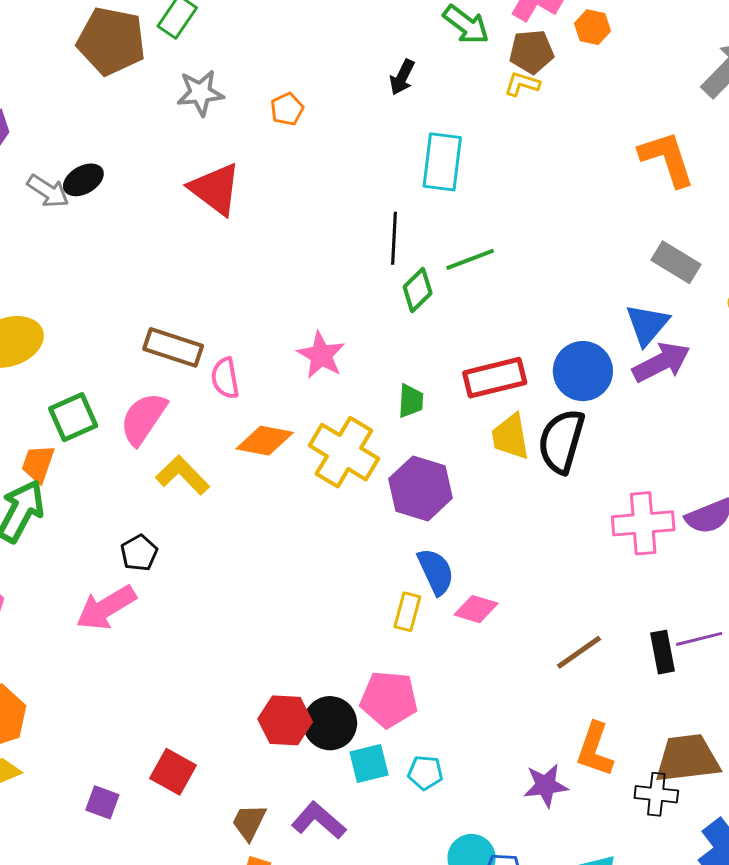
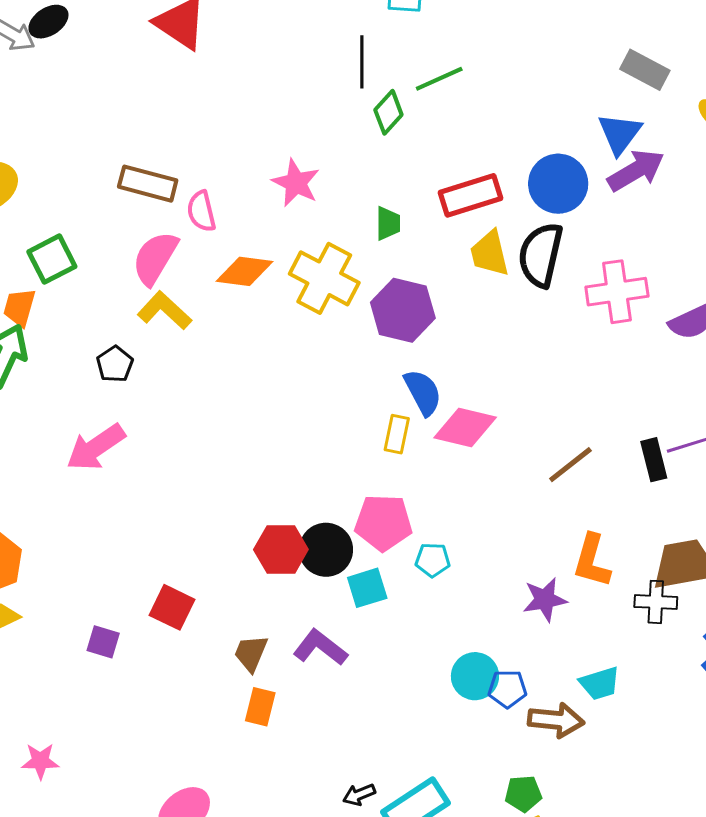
pink semicircle: (143, 419) -> (155, 258), moved
pink cross: (643, 523) -> (617, 292), moved
black pentagon: (139, 553) -> (115, 364), moved
pink diamond: (476, 609) -> (465, 427), size x1.4
cyan pentagon: (425, 773) -> (433, 560), moved

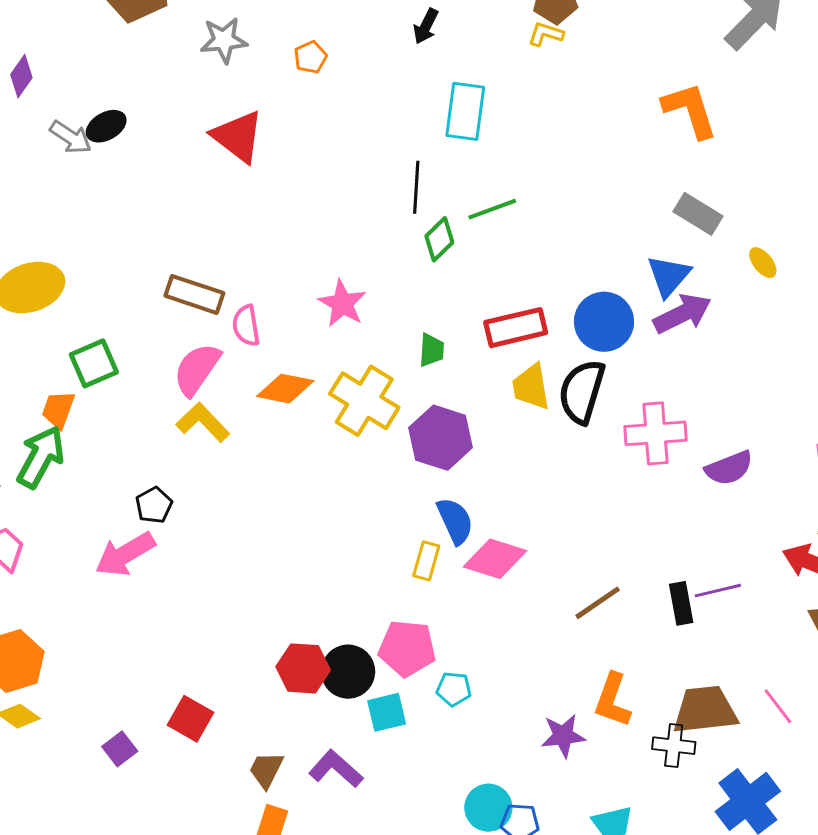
black pentagon: (115, 364) -> (154, 505), moved
purple square: (103, 642) -> (120, 749), turned 32

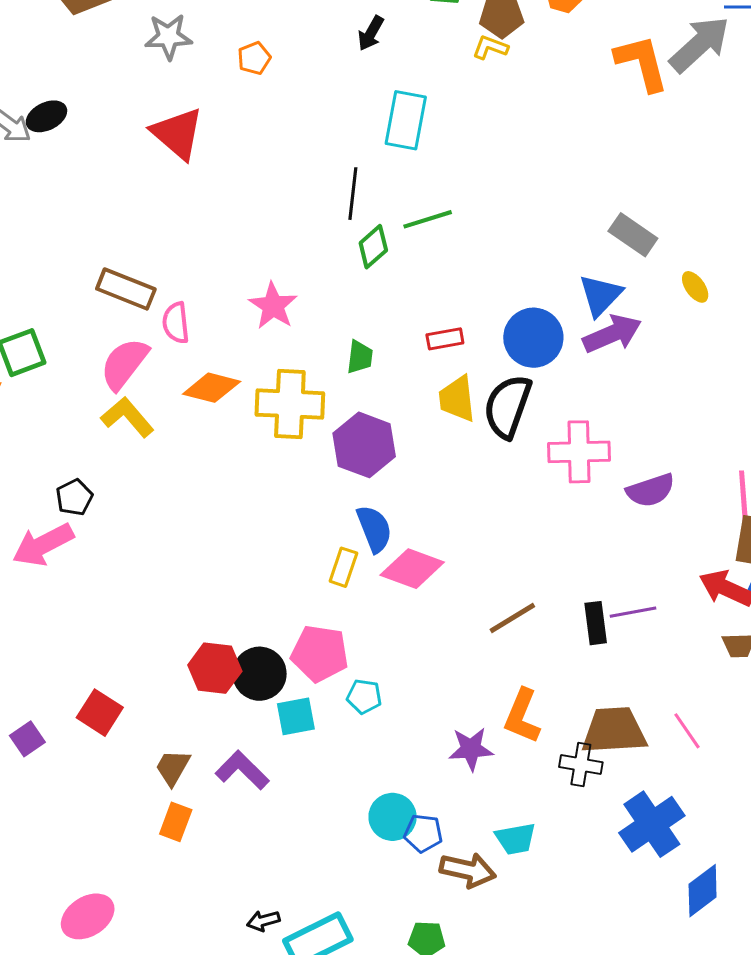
orange L-shape: (690, 110) -> (642, 63), moved
red rectangle: (516, 328) -> (445, 339), size x0.6
yellow cross: (364, 401) -> (290, 404), turned -32

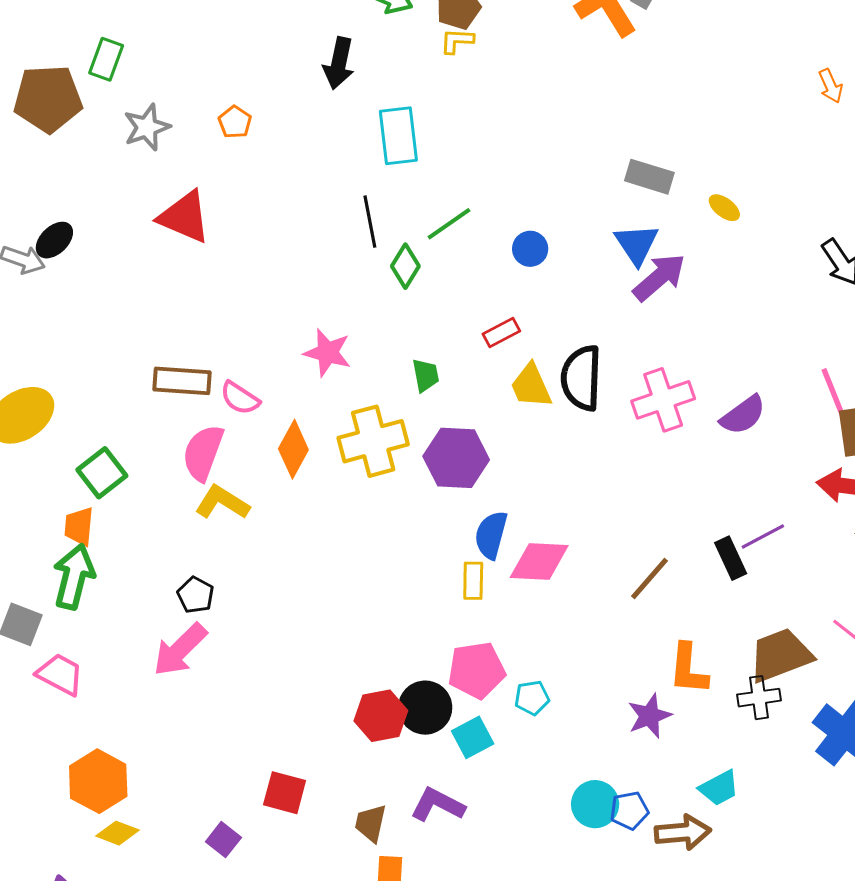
black arrow: (371, 33) -> (339, 63), size x1.4
pink semicircle: (176, 323) -> (240, 398), turned -33
blue circle: (533, 338) -> (530, 249), moved, size x0.6
orange diamond: (212, 388) -> (293, 449), turned -58
blue semicircle: (374, 529) -> (491, 535), turned -126

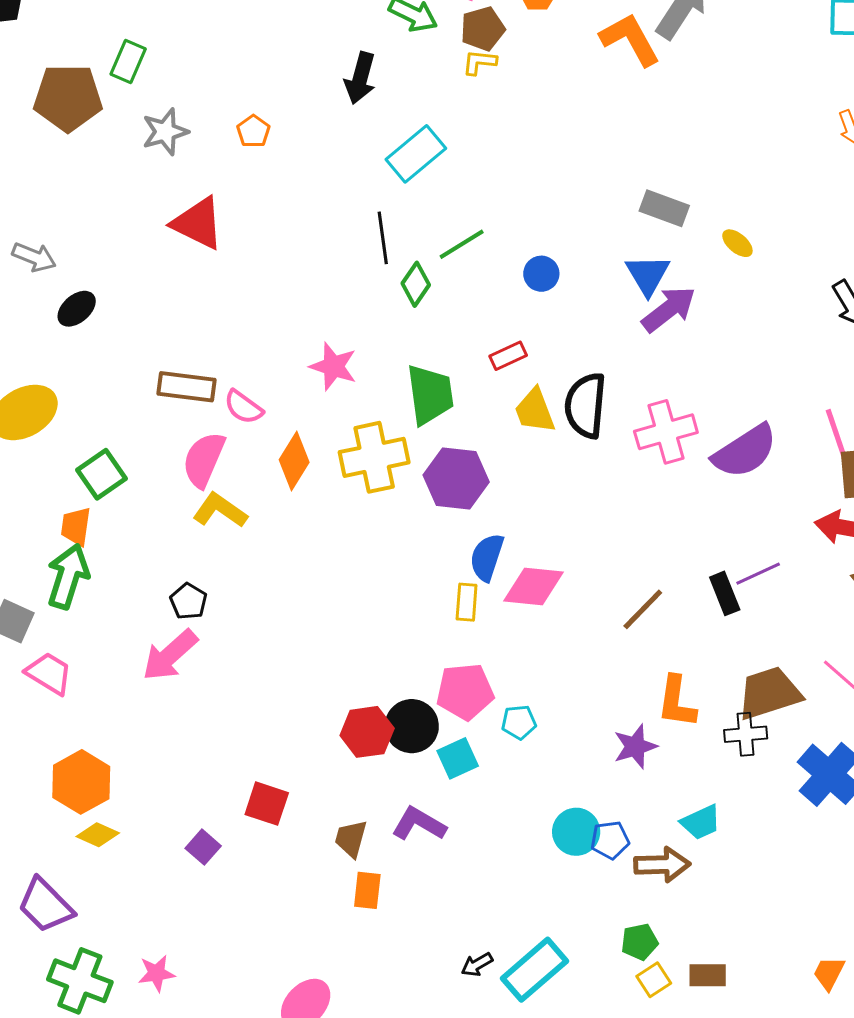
cyan rectangle: (398, 136) -> (416, 154), turned 54
black ellipse: (54, 240) -> (77, 309), moved
green trapezoid: (426, 375) -> (430, 394), size x1.8
purple semicircle: (743, 415) -> (745, 451), size x1.4

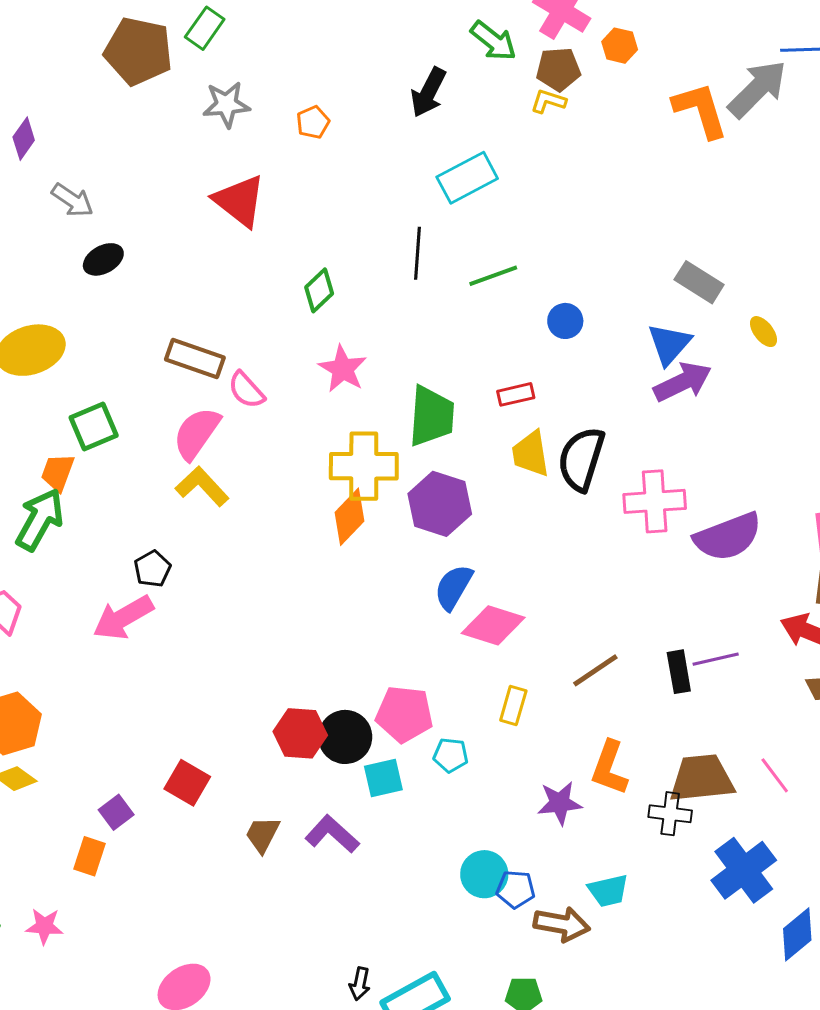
green diamond: (416, 284) -> (319, 290), moved
orange diamond: (294, 461) -> (349, 517), moved
yellow rectangle: (467, 602) -> (513, 706), moved
orange rectangle: (367, 890) -> (89, 856), moved
black arrow: (477, 965) -> (360, 984), turned -60

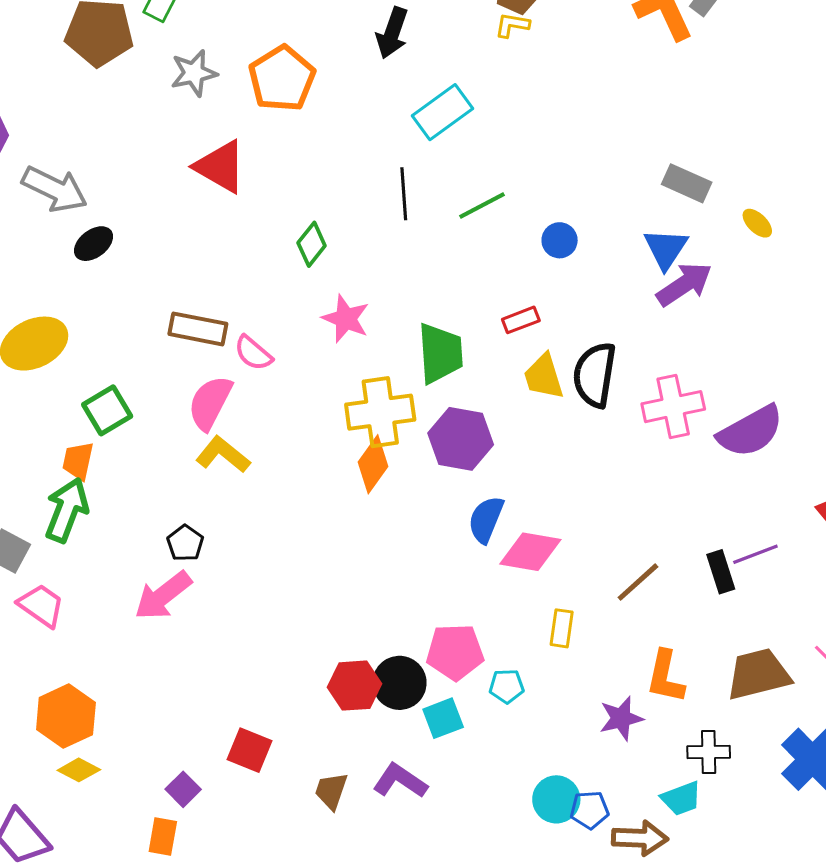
orange pentagon: (313, 122) -> (282, 79), size x2.0
gray arrow: (72, 200) -> (55, 189), size x1.5
black cross: (670, 814) -> (709, 752), moved

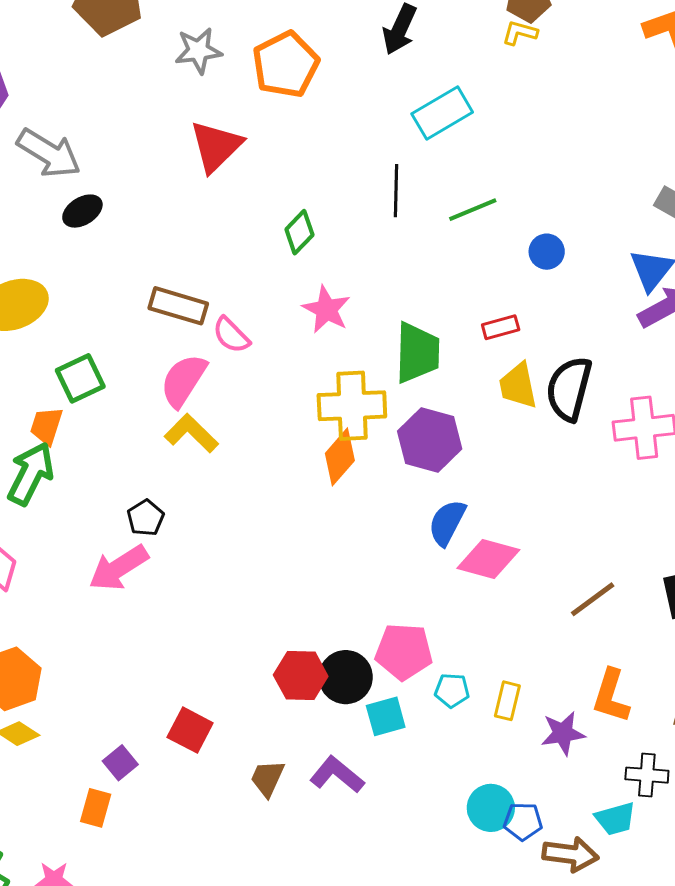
red triangle: (220, 167) -> (216, 146), turned 40
yellow rectangle: (562, 628) -> (507, 701), moved

